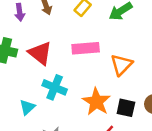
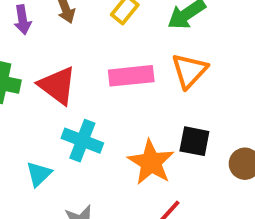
orange triangle: (121, 65) -> (189, 71), moved
black square: (126, 108) -> (194, 141), moved

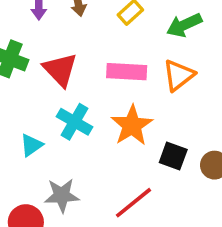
black square: (194, 141) -> (173, 156), moved
orange star: (151, 162) -> (132, 125), moved

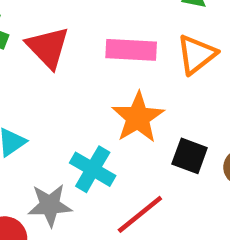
cyan cross: (74, 122) -> (93, 169), moved

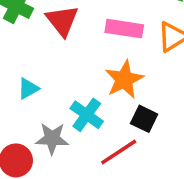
black square: (190, 156) -> (144, 119), moved

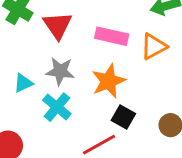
cyan cross: (87, 115) -> (57, 107), moved
gray star: (52, 139) -> (60, 71), moved

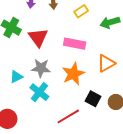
orange triangle: (154, 47) -> (106, 63), moved
black square: (123, 117) -> (93, 99), moved

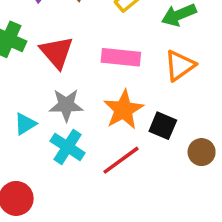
orange triangle: (106, 63) -> (180, 65), moved
black square: (93, 99) -> (163, 126), moved
red line: (68, 116) -> (121, 160), moved

